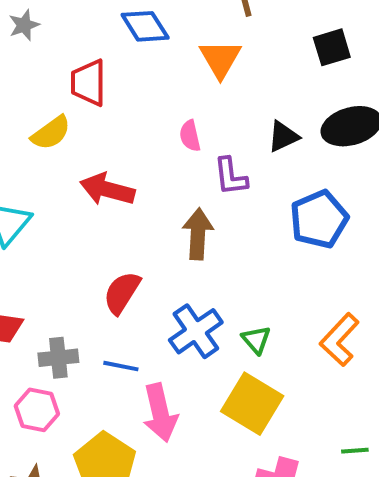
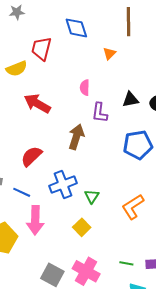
orange triangle: (220, 59) -> (109, 53), size x0.6
yellow square: (252, 404) -> (82, 227), size x0.6

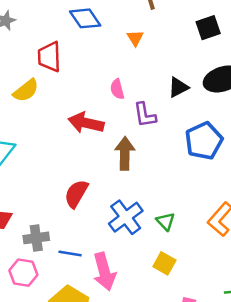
red arrow: (37, 104) -> (86, 123), moved
blue line: (22, 192) -> (70, 253), moved

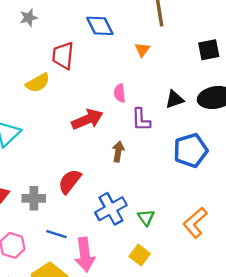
red arrow: (86, 123) -> (87, 119), turned 136
brown arrow: (125, 153) -> (118, 152), size x0.7
gray cross: (36, 238) -> (34, 198), moved

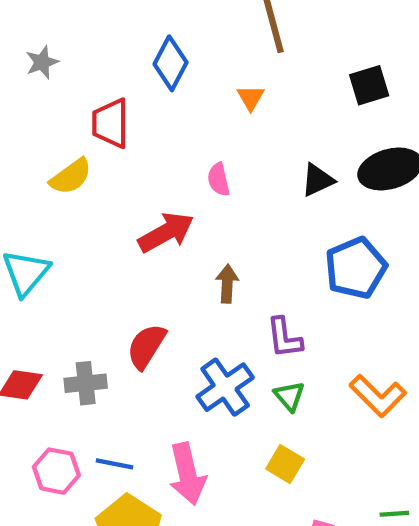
blue diamond: (100, 26) -> (171, 63), turned 60
purple L-shape: (141, 120) -> (284, 338), moved
orange L-shape: (195, 223) -> (378, 396), turned -88
blue line: (57, 234) -> (114, 464), moved

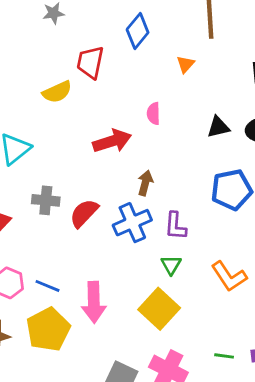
gray cross: (86, 383) -> (46, 200), moved
blue cross: (225, 387) -> (132, 223), moved
yellow square: (285, 464) -> (159, 309), size x1.6

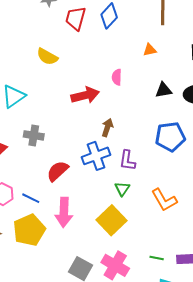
red trapezoid: (90, 62) -> (76, 18), moved
orange triangle: (185, 64) -> (150, 50), moved, turned 32
yellow semicircle: (57, 92) -> (47, 57), turned 50
red semicircle: (84, 213) -> (57, 171), moved

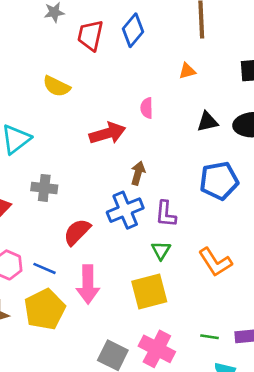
yellow square: (111, 220) -> (149, 291), turned 32

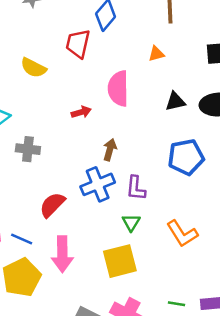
red trapezoid: (90, 35) -> (78, 44), moved
pink semicircle: (147, 108) -> (118, 88), size x1.8
red arrow: (107, 133) -> (81, 112), size x0.6
gray cross: (44, 188) -> (28, 149), moved

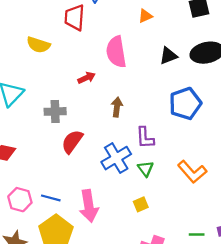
gray cross: (28, 149) -> (55, 111), moved
blue cross: (98, 184) -> (116, 158), moved
red semicircle: (52, 205) -> (72, 142), moved
yellow square: (120, 261) -> (141, 204), size x0.5

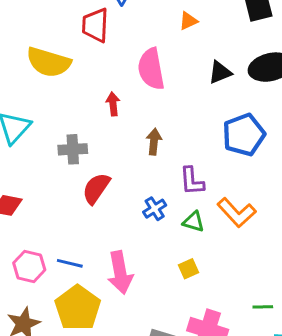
yellow semicircle: (38, 45) -> (49, 62), size x1.4
red arrow: (87, 78) -> (113, 104), turned -70
blue cross: (116, 158) -> (155, 209), size x0.6
green triangle: (146, 169) -> (194, 222), turned -35
orange L-shape: (192, 172) -> (237, 213), moved

